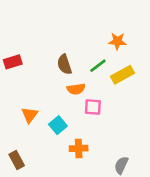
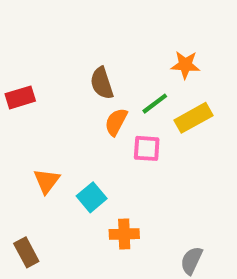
brown semicircle: (64, 64) -> (102, 83), moved
orange semicircle: (76, 89) -> (116, 122), moved, turned 126
pink square: (93, 107) -> (147, 148), moved

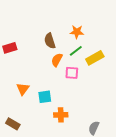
orange star: (185, 65) -> (77, 32), moved
cyan square: (92, 197) -> (45, 97), turned 32
brown rectangle: (26, 252) -> (13, 124), turned -32

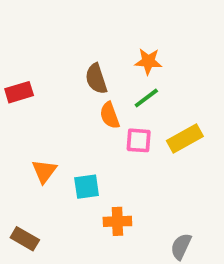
yellow rectangle: (95, 58) -> (185, 138), moved
orange semicircle: (57, 60) -> (110, 115), turned -48

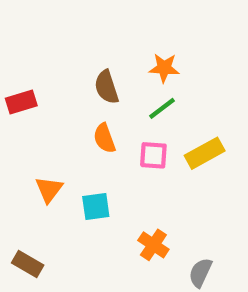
orange semicircle: (110, 115) -> (104, 138), moved
orange cross: (117, 221) -> (153, 245), moved, turned 36

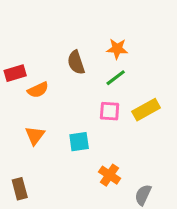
orange semicircle: (104, 138) -> (38, 90), moved, turned -95
cyan square: (96, 206) -> (79, 142), moved
brown rectangle: (28, 264) -> (20, 189), turned 45

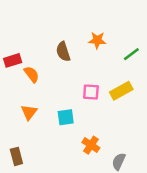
green line: (116, 78) -> (131, 54), moved
orange semicircle: (38, 90) -> (32, 74), turned -102

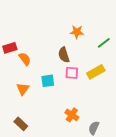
brown semicircle: (63, 52) -> (64, 55), moved
cyan square: (66, 117) -> (48, 81), moved
brown rectangle: (16, 156) -> (21, 124), moved, turned -32

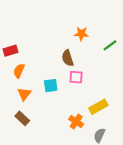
orange semicircle: (25, 59) -> (19, 71), moved, turned -120
yellow rectangle: (96, 72) -> (98, 107), moved
brown rectangle: (21, 124) -> (22, 118), moved

